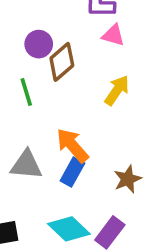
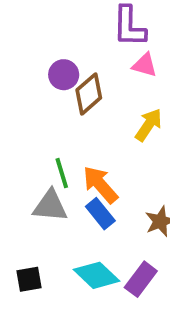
green line: (26, 92) -> (62, 173), moved
blue rectangle: (72, 172) -> (100, 214), turned -68

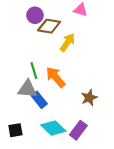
brown diamond: (89, 94) -> (49, 26), turned 50
yellow arrow: (149, 125) -> (67, 42), moved
blue rectangle: (100, 214) -> (39, 100), moved

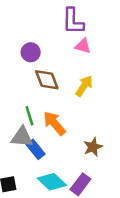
brown diamond: (49, 26) -> (47, 80), moved, turned 60
yellow arrow: (67, 42) -> (84, 86), moved

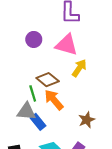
pink triangle: (83, 46) -> (67, 45), moved, size x1.6
brown diamond: (47, 80) -> (48, 80), moved, turned -30

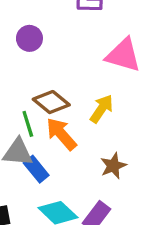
pink triangle: (67, 45) -> (123, 55), moved
yellow arrow: (79, 68) -> (102, 109), moved

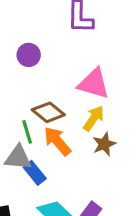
pink triangle: (123, 55) -> (94, 84), moved
brown star: (113, 166) -> (104, 144), moved

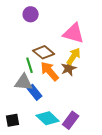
brown star: (104, 144) -> (69, 68), moved

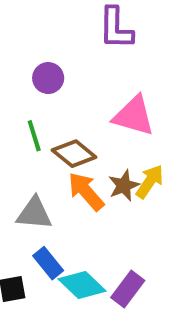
yellow arrow: (74, 56) -> (150, 182), moved
green line: (30, 65) -> (34, 136), moved
blue rectangle: (35, 92) -> (48, 263), moved

